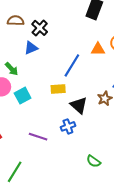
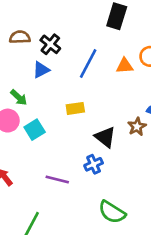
blue line: (72, 65) -> (88, 64), moved
yellow rectangle: (58, 89) -> (75, 108), moved
green semicircle: (94, 161) -> (112, 212), moved, size x1.5

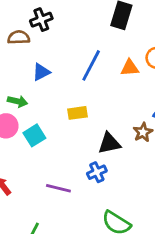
black cross: (50, 44) -> (41, 20), moved, turned 30
green arrow: (19, 97) -> (18, 101), turned -30
black triangle: (105, 137) -> (109, 143), turned -50

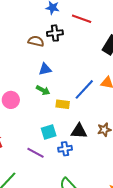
blue line: (91, 65) -> (84, 89), moved
green arrow: (18, 101) -> (43, 90), moved
cyan square: (34, 135) -> (49, 132), moved

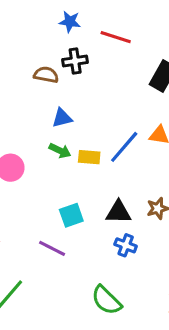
yellow rectangle: (63, 104) -> (89, 157), moved
blue cross: (65, 149) -> (126, 245), moved, turned 32

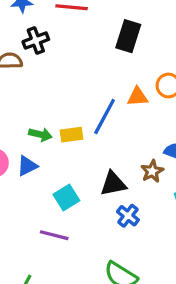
blue triangle: (62, 118) -> (27, 166), moved
blue cross: (126, 245) -> (128, 216), turned 30

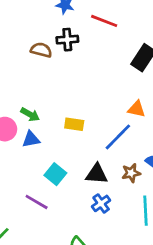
blue line: (105, 116) -> (118, 137), moved
green arrow: (40, 134) -> (30, 114), moved
cyan square: (66, 197) -> (55, 174), turned -35

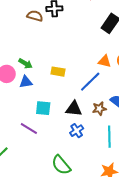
cyan square: (55, 174) -> (43, 108), turned -35

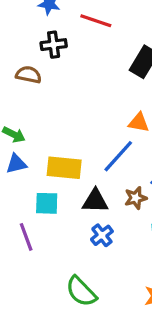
brown semicircle: (35, 16) -> (29, 75), moved
yellow rectangle: (58, 72) -> (64, 168), moved, size x1.5
purple line: (29, 128) -> (26, 237), turned 42

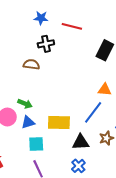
cyan square: (47, 203) -> (36, 144), moved
blue cross: (102, 235) -> (78, 166), moved

